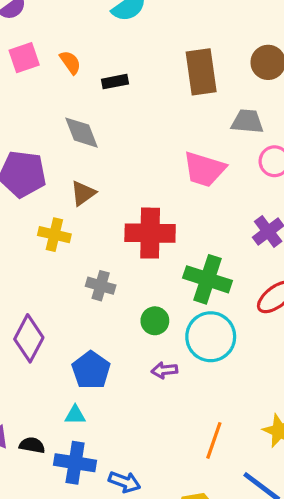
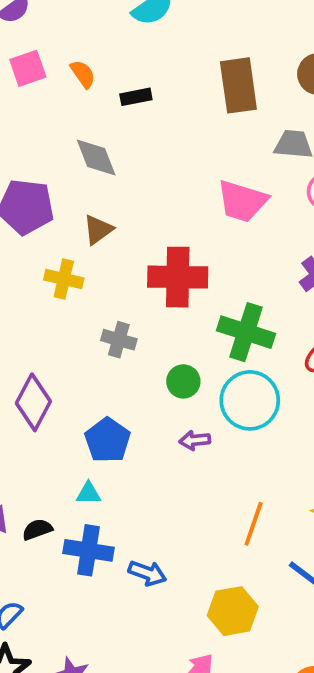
black semicircle: (32, 445) -> (37, 529), turned -30

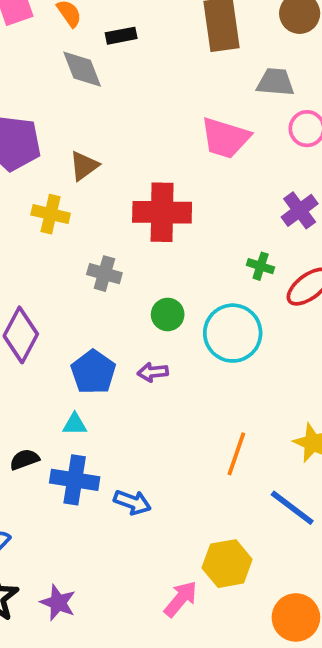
gray diamond: (96, 158) -> (82, 69), moved
green cross: (246, 332) -> (261, 266), moved, size x0.5
purple arrow: (195, 440) -> (153, 372), moved
yellow hexagon: (233, 611) -> (227, 564), moved

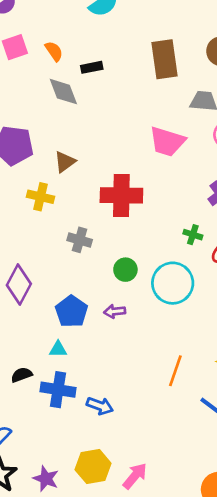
yellow hexagon: (227, 564) -> (93, 466), moved

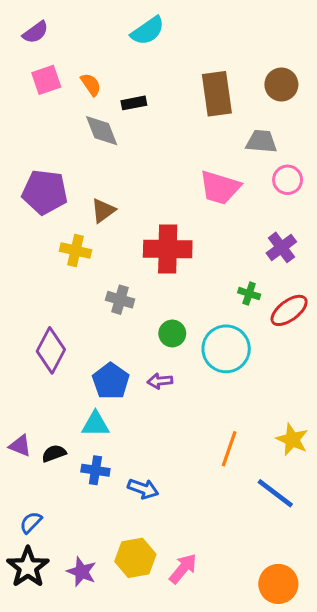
cyan triangle: (58, 349) -> (95, 424), size x1.4
blue cross: (58, 390) -> (95, 470), size x0.7

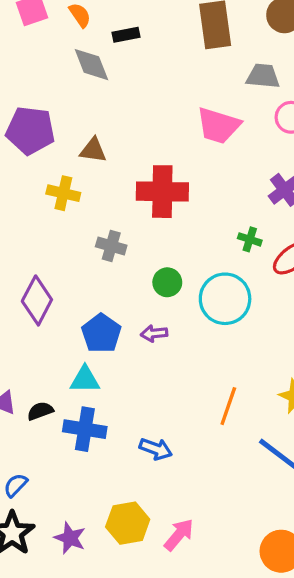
brown triangle: (103, 211) -> (93, 150), turned 44
blue cross: (95, 470) -> (85, 429), size x1.4
blue arrow: (143, 489) -> (156, 449), moved

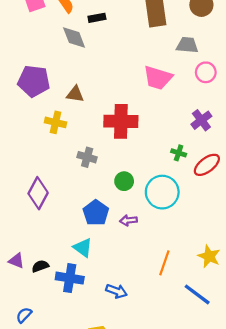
blue pentagon: (101, 333) -> (96, 213), moved
purple arrow: (154, 333) -> (128, 220), moved
cyan triangle: (85, 380) -> (83, 248), moved, turned 36

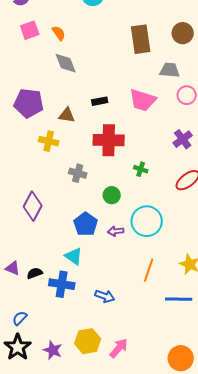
black rectangle: (97, 18) -> (100, 101), moved
green cross: (179, 153) -> (141, 169), moved
cyan circle: (162, 192) -> (147, 221), moved
blue line: (197, 294) -> (179, 299), turned -36

